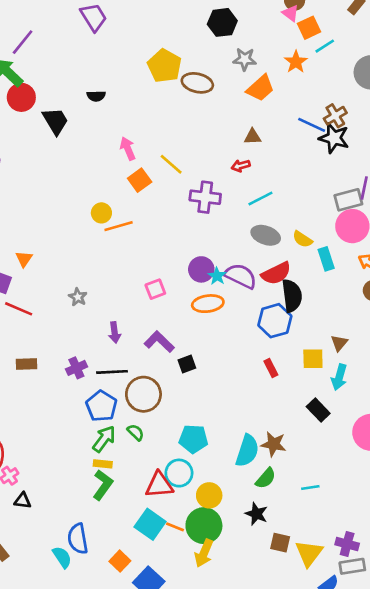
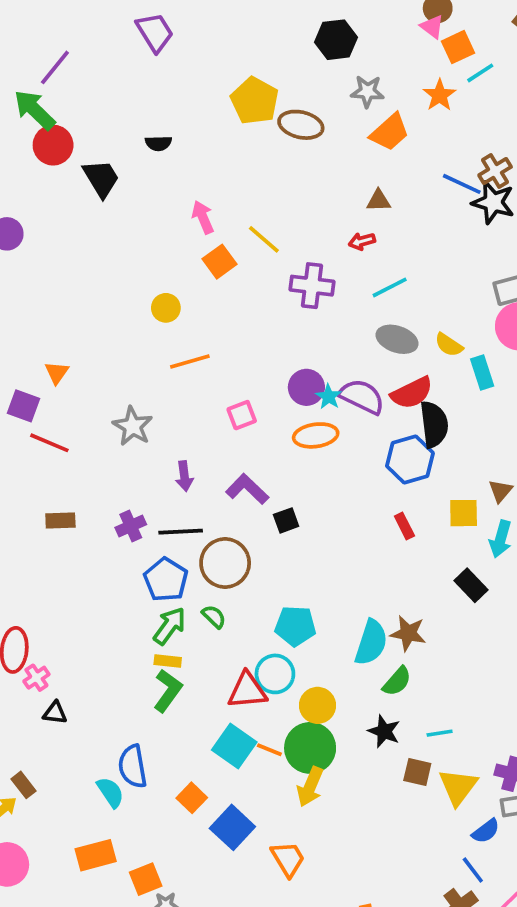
orange line: (119, 226) -> (190, 361), moved
gray star: (78, 297) -> (133, 426), size x1.5
cyan line: (310, 487) -> (440, 733), moved

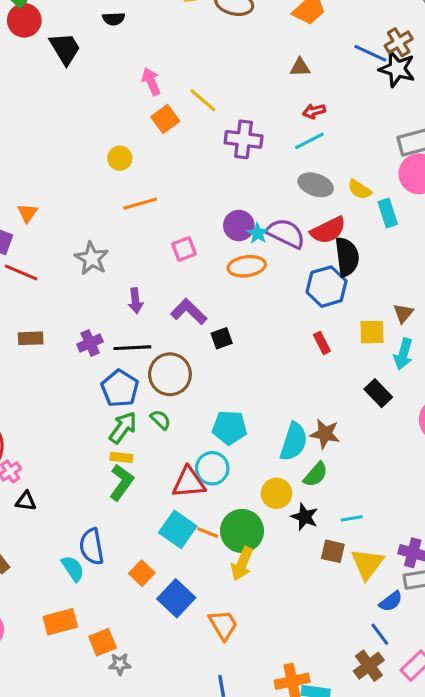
red arrow: (362, 241) -> (314, 111), moved
yellow circle: (318, 705) -> (276, 493), moved

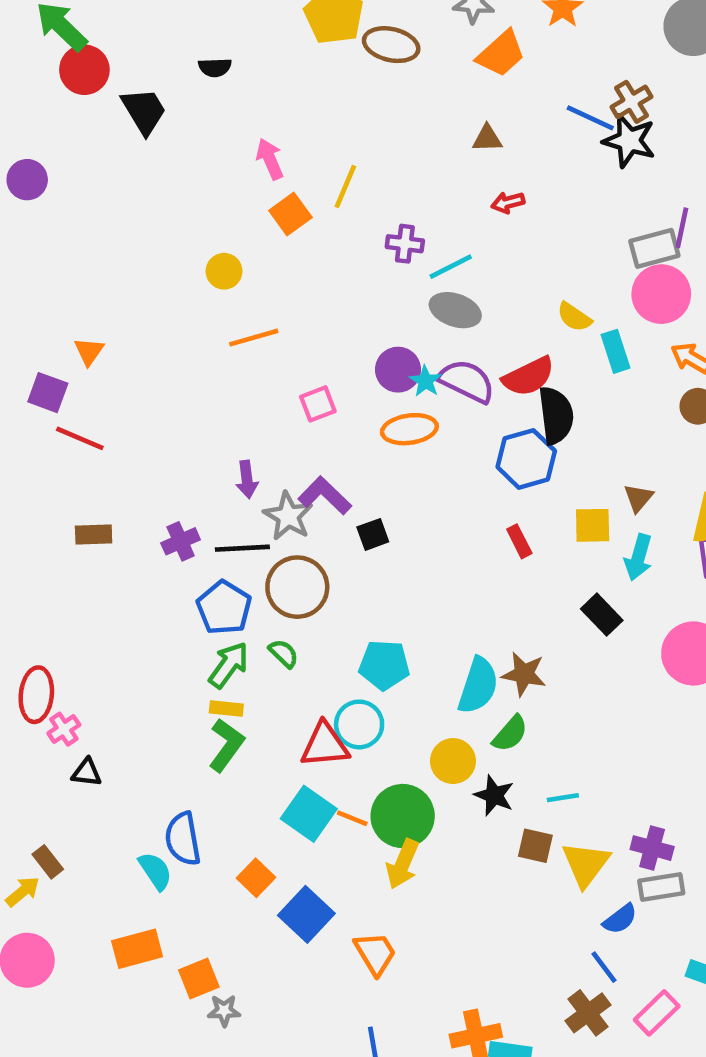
yellow line: (203, 100) -> (345, 187), turned 72
purple cross: (244, 139) -> (405, 244), size x0.7
cyan line: (309, 141) -> (451, 267), moved
gray ellipse: (316, 185) -> (455, 310), moved
gray star: (92, 258) -> (288, 516), moved

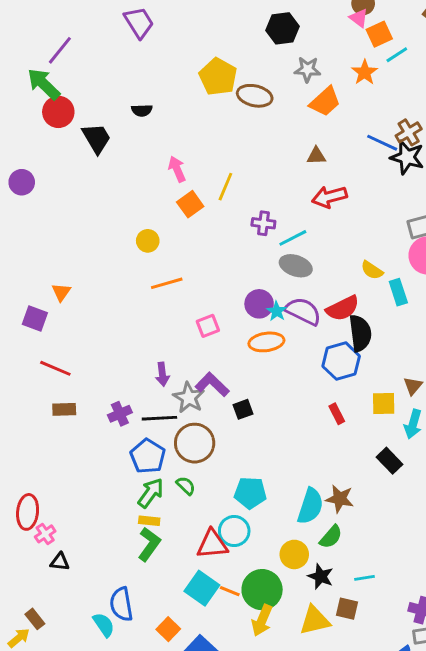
red arrow: (508, 203) -> (329, 197), size x1.6
red line: (80, 438) -> (55, 368), moved
yellow triangle: (586, 864) -> (315, 620), moved, turned 40

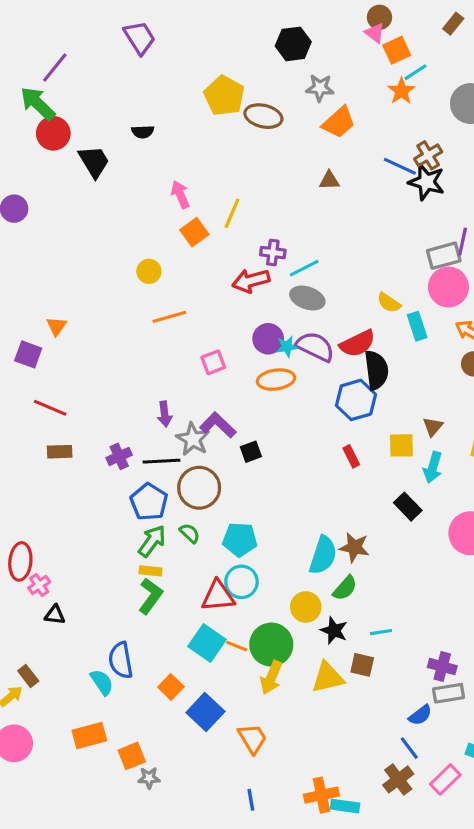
orange star: (365, 72) -> (401, 91), moved
red arrow: (329, 197) -> (251, 281), moved
cyan star: (277, 311) -> (287, 347), turned 30
cyan pentagon: (250, 493) -> (240, 540), moved

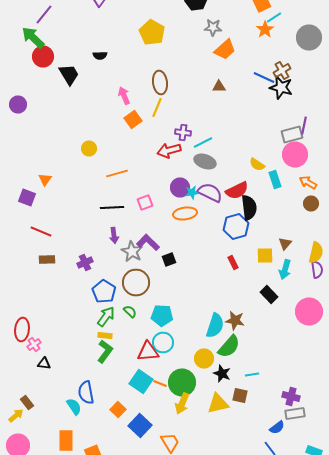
brown ellipse: (263, 116) -> (160, 82), moved, turned 70
yellow circle: (149, 271) -> (89, 148), moved
black line: (161, 461) -> (112, 208), moved
green semicircle: (345, 588) -> (229, 346), size x1.4
orange rectangle: (89, 736) -> (66, 440), turned -75

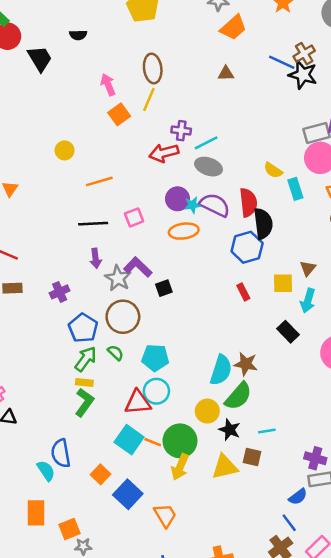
red semicircle: (237, 190) -> (248, 203), turned -70

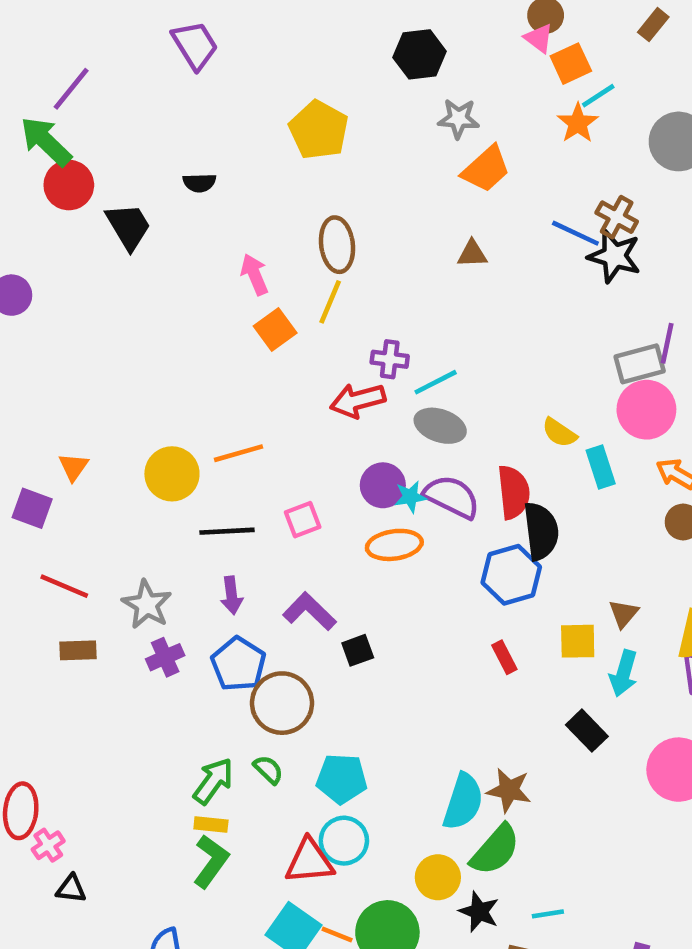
brown cross: (304, 54) -> (617, 217), turned -30
yellow circle: (65, 150) -> (172, 474), moved, size x1.5
gray star: (118, 278) -> (147, 605), moved
blue pentagon: (83, 328) -> (238, 664), moved

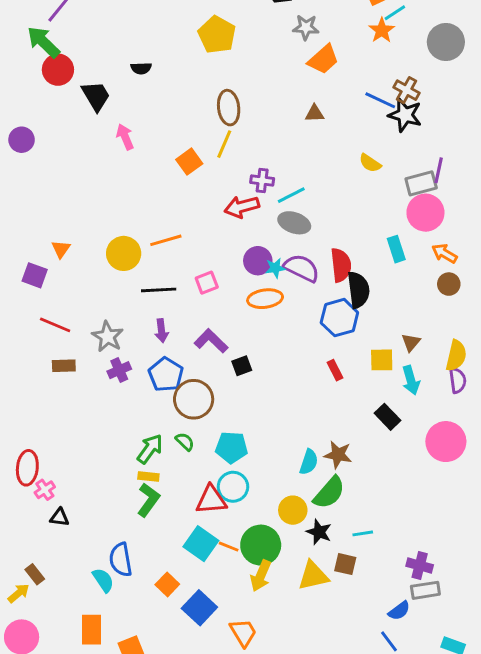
pink arrow: (254, 274) -> (125, 137), moved
yellow semicircle: (559, 433) -> (370, 163), moved
cyan arrow: (624, 673) -> (411, 380), turned -32
cyan semicircle: (463, 802) -> (309, 462), size x0.7

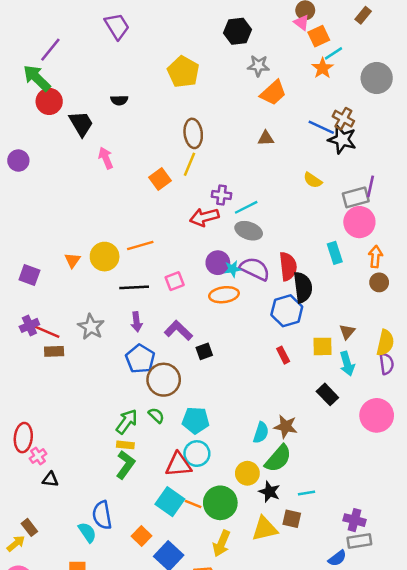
orange triangle: (61, 249) -> (73, 260), moved
orange arrow: (444, 253) -> (375, 257), turned 65
red line: (55, 325) -> (47, 332), moved
purple cross: (119, 370) -> (29, 325), moved
yellow arrow: (261, 576) -> (222, 543), moved

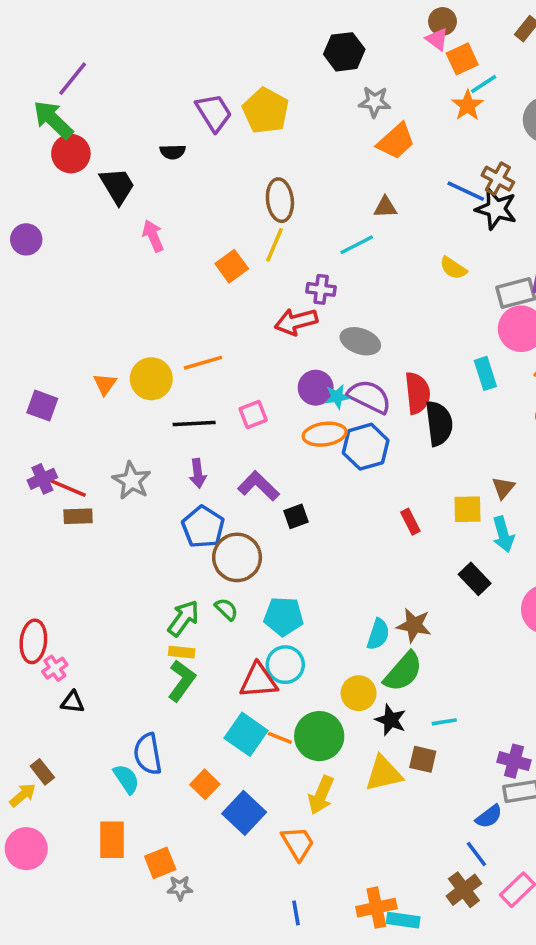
purple trapezoid: (117, 26) -> (214, 113), moved
cyan line: (246, 207) -> (357, 245), moved
blue hexagon: (287, 311) -> (366, 447), moved

